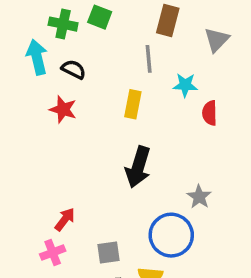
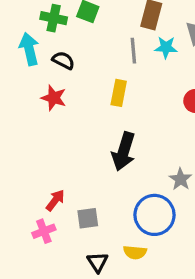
cyan star: (185, 85) -> (166, 47), moved
gray square: (108, 253) -> (88, 218), moved

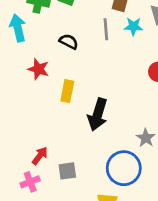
black semicircle: (63, 60) -> (69, 42), moved
yellow rectangle: (119, 93) -> (67, 91), moved

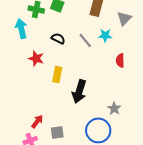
cyan star: (133, 26) -> (105, 35), moved
gray line: (106, 29) -> (85, 40), moved, turned -35

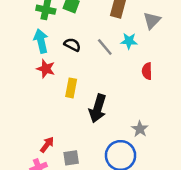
cyan arrow: (21, 28) -> (41, 41), moved

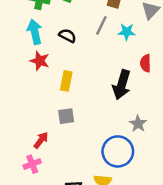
gray line: (105, 47) -> (101, 25), moved, turned 66
black arrow: (98, 108) -> (122, 85), moved
gray square: (71, 158) -> (66, 116), moved

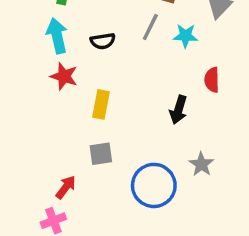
black semicircle: (67, 36) -> (103, 41), turned 144
black arrow: (122, 85) -> (178, 110), size x0.7
blue circle: (118, 151) -> (154, 185), moved

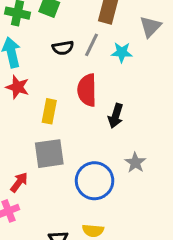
black semicircle: (103, 41) -> (63, 48), moved
red semicircle: (212, 80) -> (87, 90), moved, size x1.5
gray square: (101, 154) -> (49, 154), size x1.5

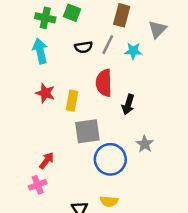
red star: (18, 87) -> (45, 93), moved
gray square: (49, 154) -> (87, 131), moved

